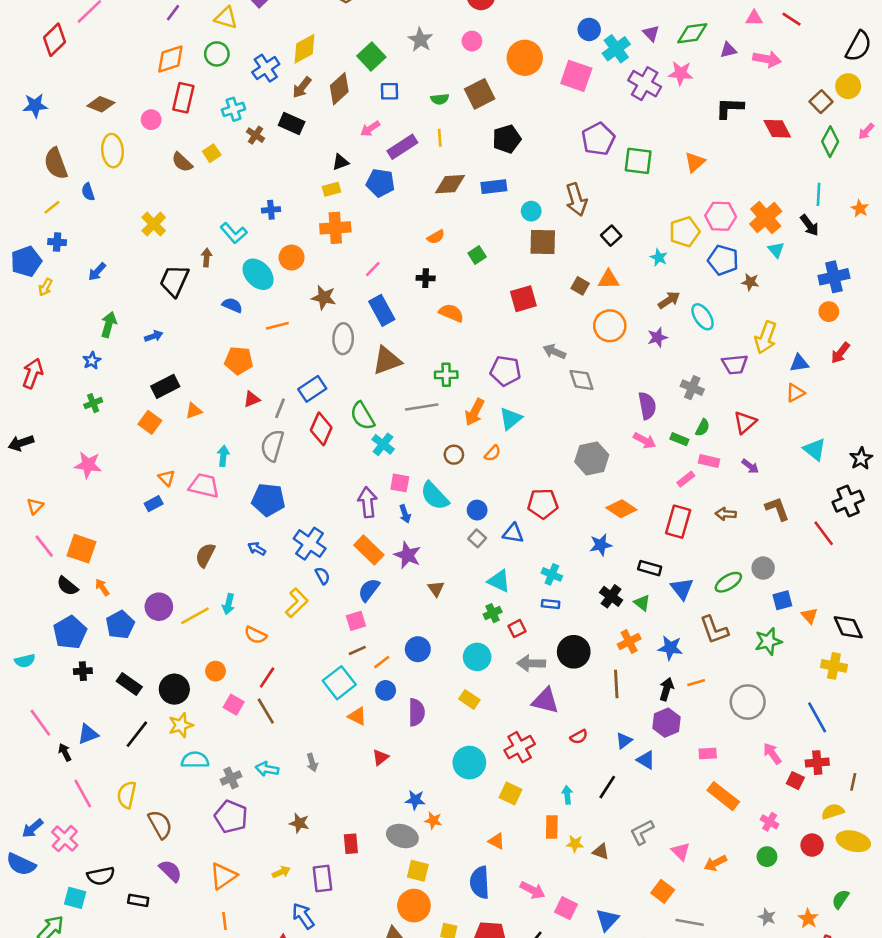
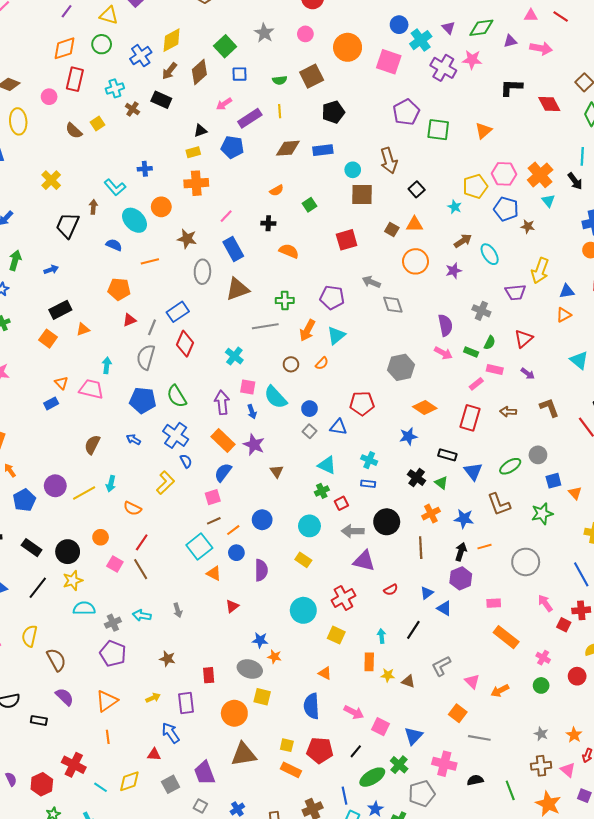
green semicircle: (362, 416) -> (177, 396), moved
orange circle: (414, 906) -> (234, 713), moved

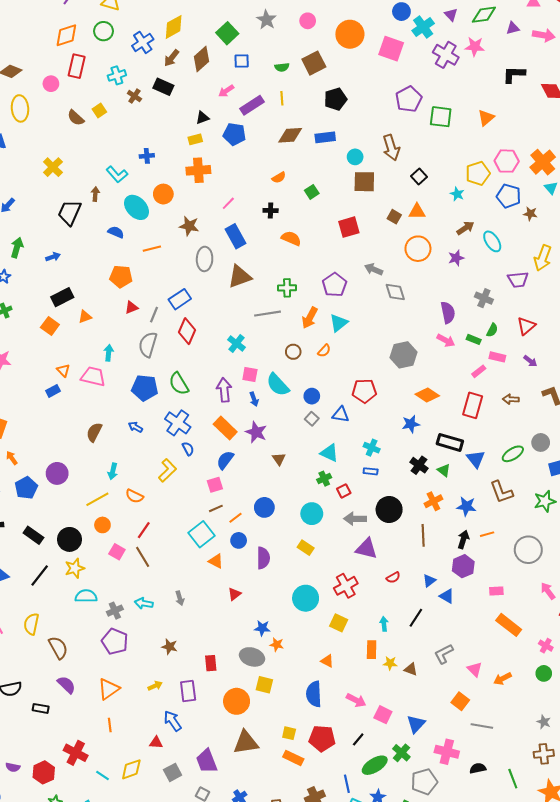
purple pentagon: (332, 297) -> (334, 285), turned 30
black rectangle: (447, 455) -> (450, 442), size x1.4
yellow line: (84, 493) -> (97, 499), moved
purple semicircle: (11, 779) -> (13, 767), turned 128

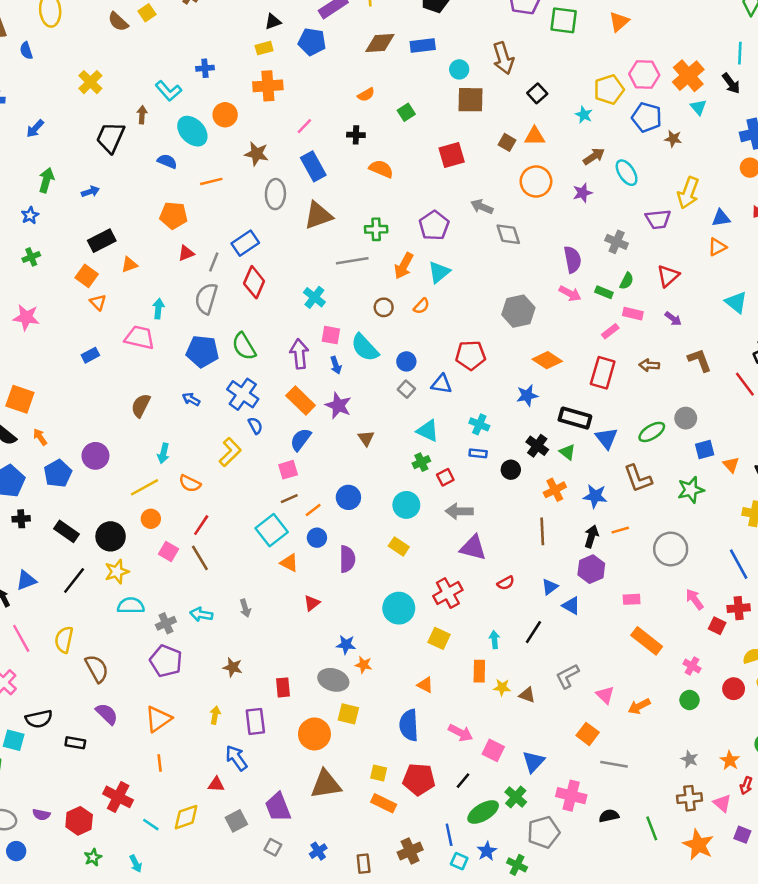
orange triangle: (63, 370) -> (98, 302), moved
black circle: (389, 510) -> (511, 470), moved, size x0.6
yellow arrow: (155, 686) -> (215, 715), turned -56

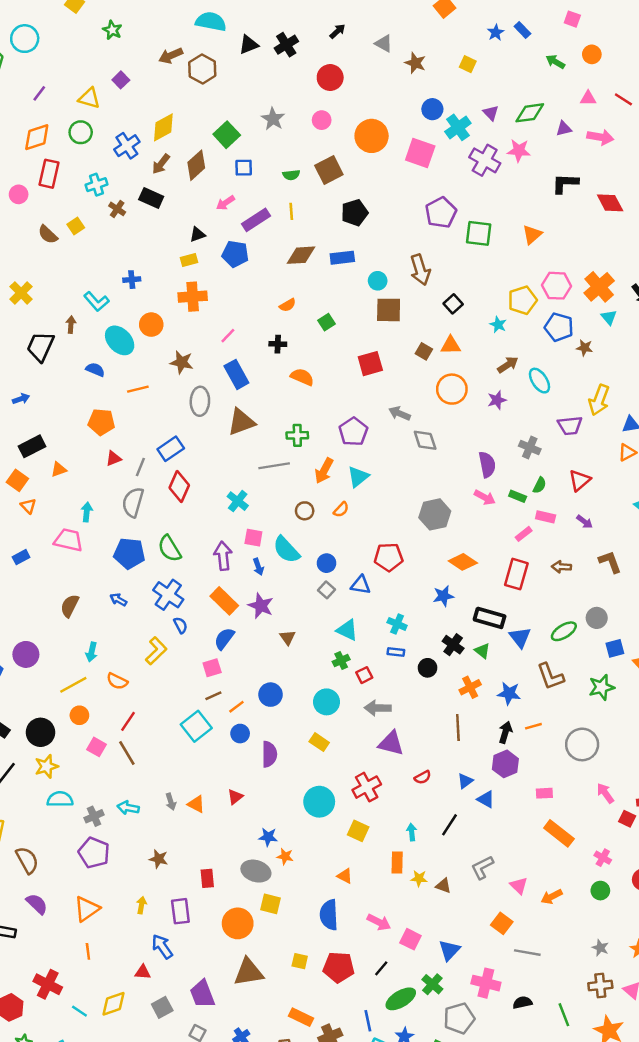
orange triangle: (289, 563) -> (196, 804), moved
orange rectangle: (384, 803) -> (301, 1017), moved

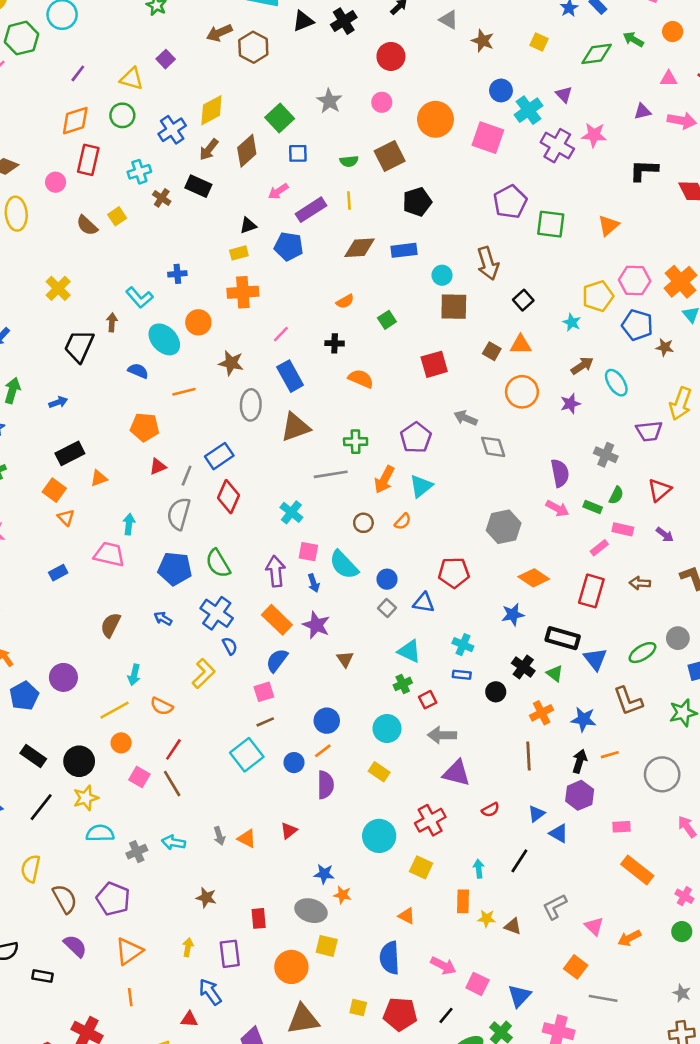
green diamond: (530, 113) -> (597, 54), moved
orange line: (236, 707) -> (323, 751), moved
purple pentagon: (94, 853) -> (113, 899), moved

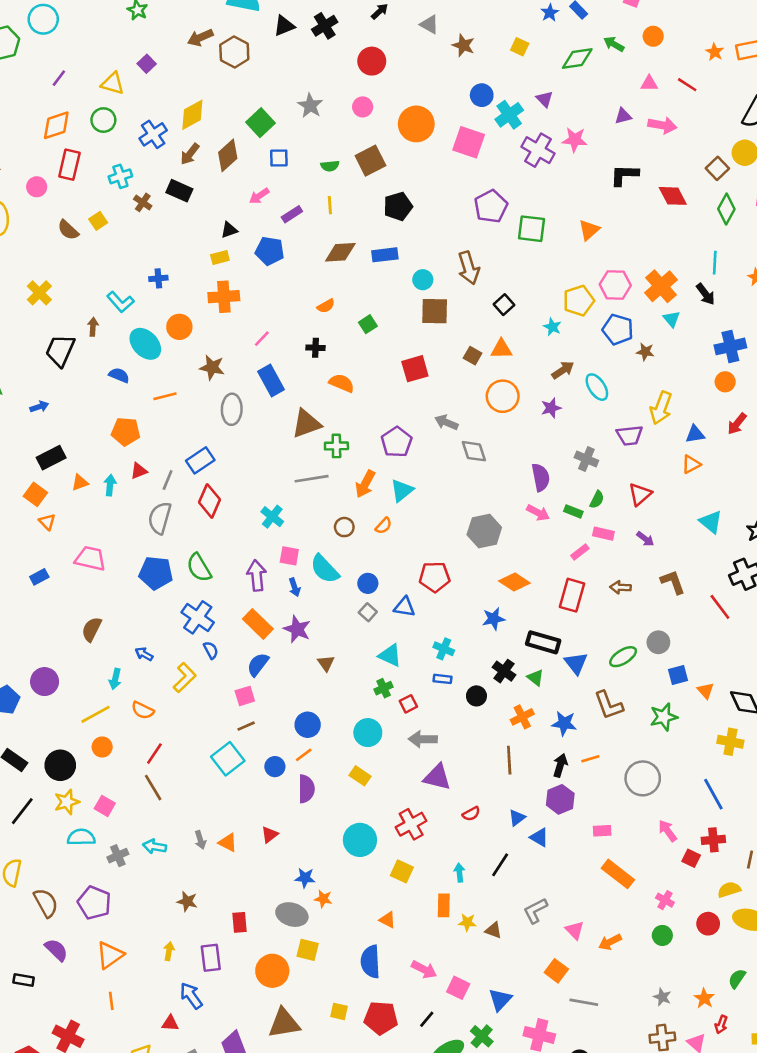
purple rectangle: (311, 210) -> (292, 214), size x0.7
brown triangle: (295, 427) -> (306, 424), moved
cyan arrow: (129, 524) -> (110, 485), moved
blue arrow: (163, 618) -> (144, 654), moved
pink square: (139, 777) -> (105, 806), moved

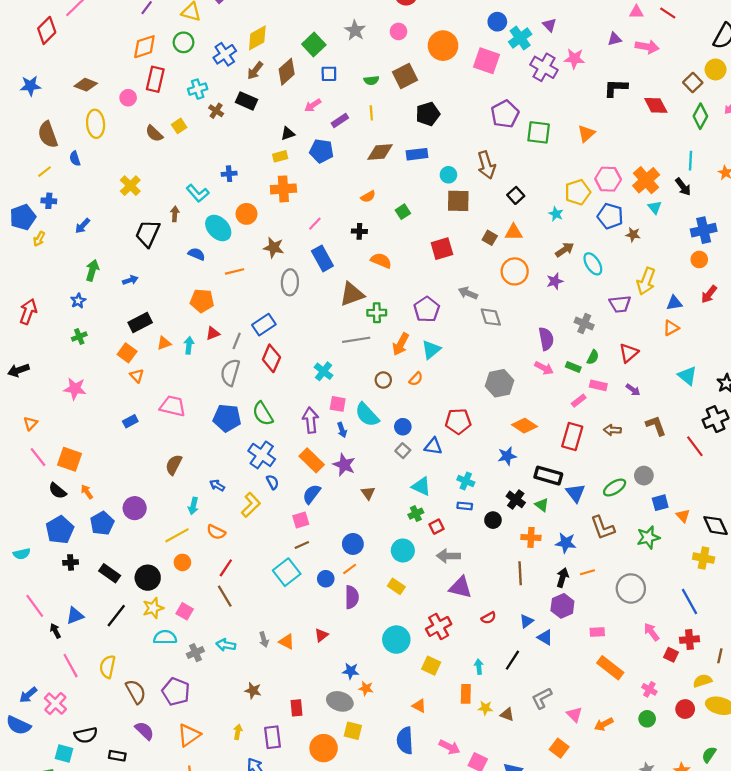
orange cross: (522, 717) -> (531, 537), turned 30

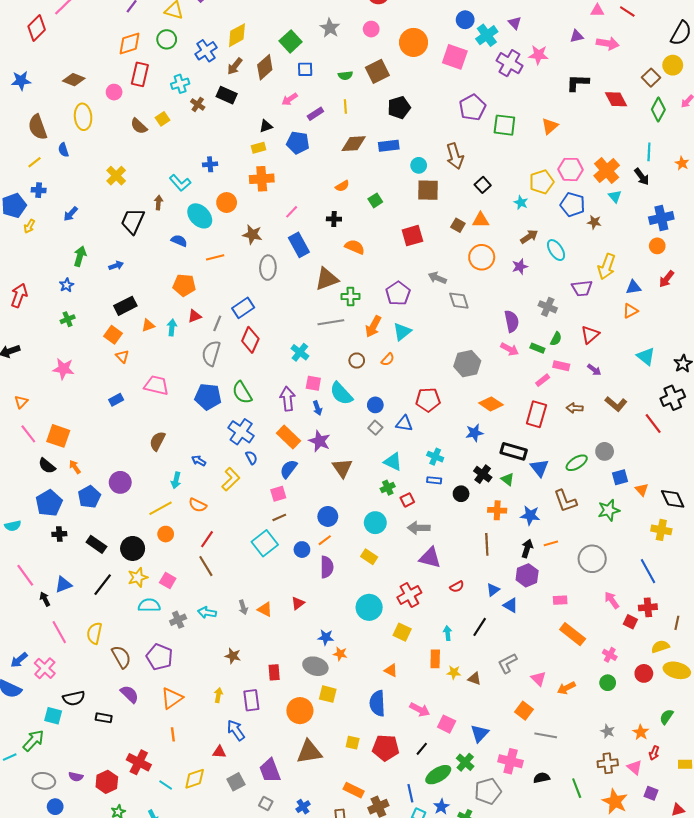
brown L-shape: (656, 426) -> (616, 404), turned 150
brown triangle: (368, 493) -> (342, 468), size x1.5

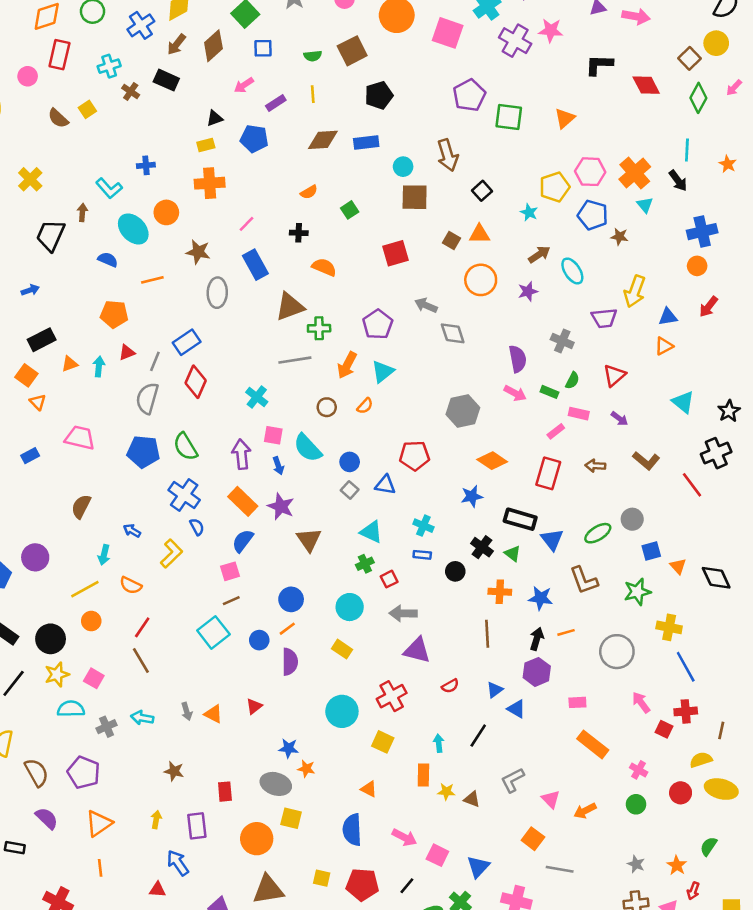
yellow cross: (661, 530) -> (669, 627), moved

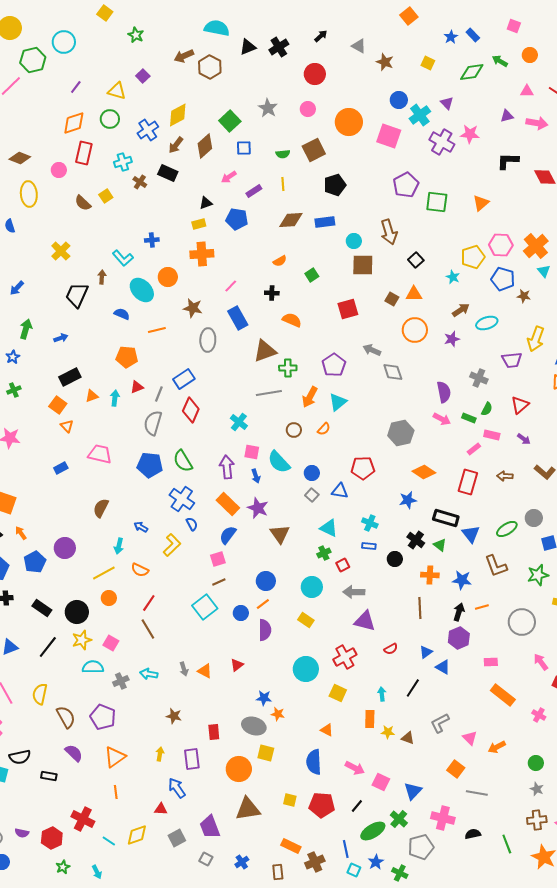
cyan ellipse: (572, 271) -> (487, 323), turned -75
green circle: (636, 804) -> (536, 763), moved

